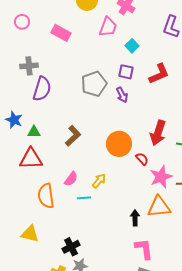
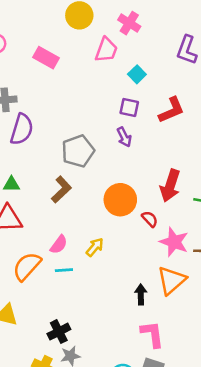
gray pentagon: (94, 84) -> (78, 151), moved
pink star: (161, 177) -> (174, 242), turned -30
orange semicircle: (46, 196) -> (27, 266), turned 50
cyan line: (84, 198) -> (64, 270), moved
orange triangle: (159, 207) -> (171, 280), turned -35

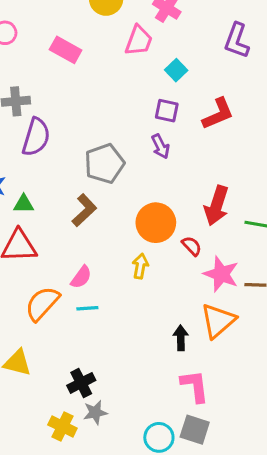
yellow arrow: (95, 247) -> (140, 266), moved, turned -30

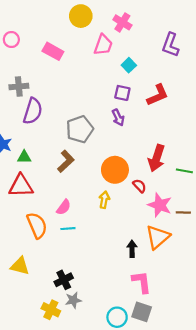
orange semicircle: (42, 304) -> (37, 225), turned 115

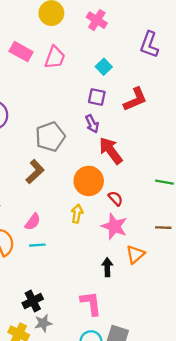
pink trapezoid: (103, 45) -> (55, 57), moved
red arrow: (157, 158) -> (111, 151), moved, turned 125
pink star: (160, 205) -> (114, 226), moved
orange triangle: (158, 237) -> (135, 254), size x0.7
pink L-shape: (142, 282) -> (91, 303), moved

